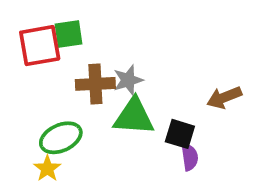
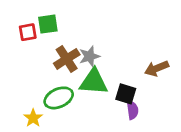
red square: (40, 46) -> (28, 32), size x0.6
brown cross: (95, 84) -> (67, 59), turned -30
green ellipse: (61, 138) -> (59, 98), moved

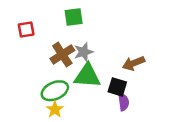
green square: (48, 24) -> (74, 17), moved
brown arrow: (157, 68) -> (134, 63), moved
yellow star: (33, 118) -> (55, 109), moved

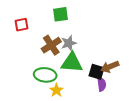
brown arrow: (134, 63) -> (110, 67), moved
green ellipse: (55, 91) -> (45, 75), turned 30
yellow star: (55, 109) -> (56, 90), moved

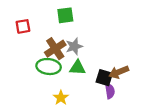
green triangle: (72, 63) -> (78, 68), size x0.7
green ellipse: (45, 75) -> (49, 67), moved

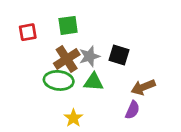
green square: (65, 15) -> (68, 25), moved
black square: (104, 78) -> (119, 55), moved
purple semicircle: (110, 91) -> (132, 110), turned 32

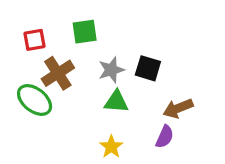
brown cross: (67, 59) -> (58, 73), moved
green ellipse: (59, 80) -> (35, 100), moved, turned 32
yellow star: (73, 118) -> (111, 147), moved

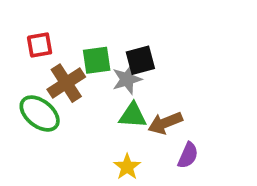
green square: (85, 32) -> (97, 60), moved
black square: (148, 68) -> (140, 60), moved, turned -32
brown arrow: (178, 108) -> (165, 123), moved

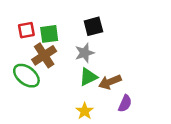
green square: (97, 60) -> (49, 34), moved
black square: (140, 60) -> (93, 26), moved
green triangle: (133, 115) -> (88, 77), turned -30

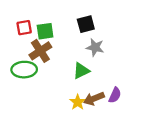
gray star: (85, 53) -> (95, 47), moved, turned 30
green ellipse: (26, 76) -> (24, 70), turned -40
brown arrow: (110, 82) -> (94, 99), moved

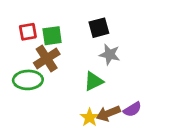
purple semicircle: (115, 95) -> (132, 109), turned 35

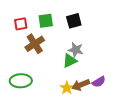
green square: (52, 36) -> (46, 21), moved
gray star: (110, 54) -> (76, 50), moved
green ellipse: (28, 80) -> (21, 81), moved

